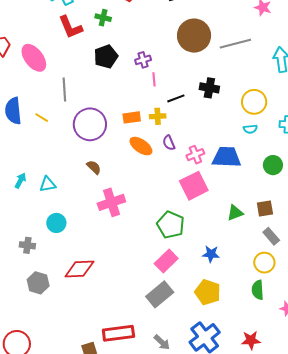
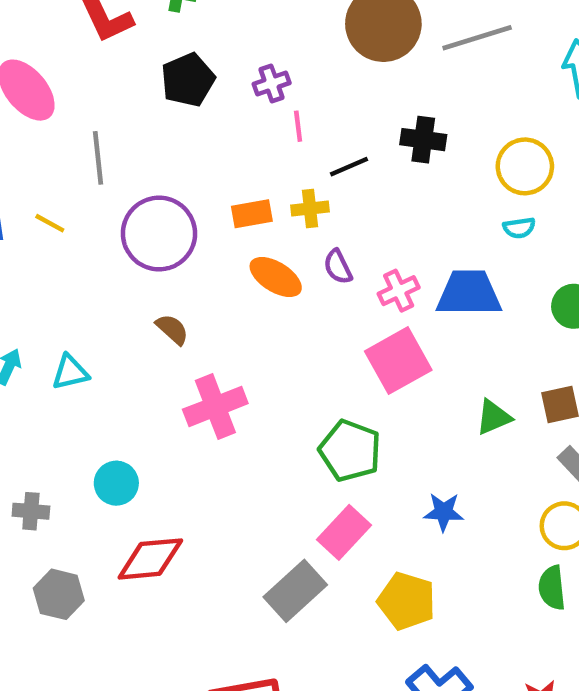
cyan circle: (56, 223) -> (116, 483), moved
yellow pentagon: (208, 292) -> (407, 601), moved
gray rectangle: (160, 294) -> (295, 591), moved

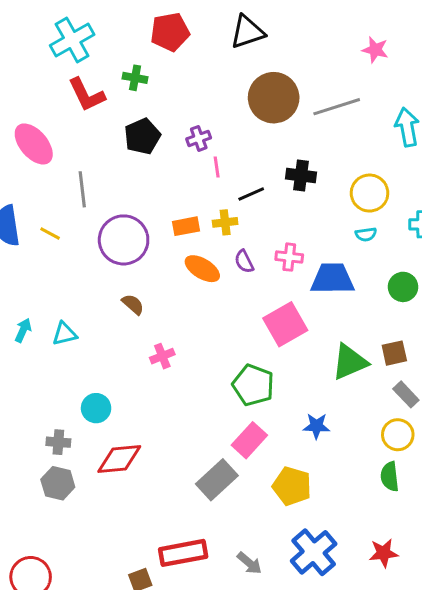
pink cross: (399, 291) -> (289, 257), moved, turned 32
pink cross: (215, 406) -> (162, 356), size x0.6
green triangle: (494, 417) -> (350, 362), size x1.5
gray cross: (31, 511) -> (58, 442), moved

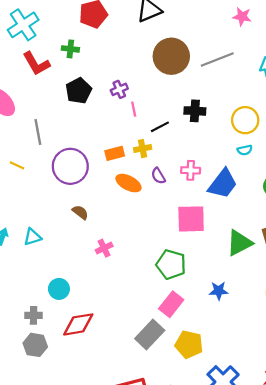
blue trapezoid: (332, 279) -> (223, 184), turned 132
pink square: (285, 324) -> (191, 219), turned 32
yellow pentagon: (292, 486) -> (189, 344), moved

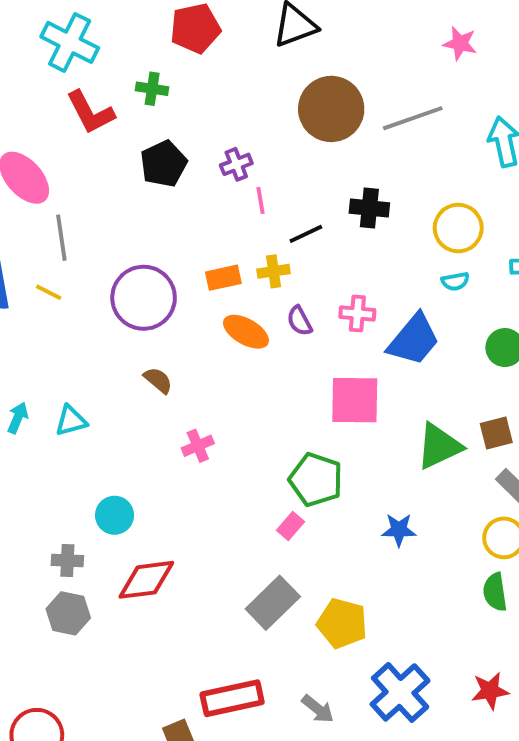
cyan cross: (23, 25) -> (70, 42), turned -32
gray line: (38, 132) -> (61, 238), moved
pink rectangle: (171, 304) -> (290, 526), moved, size x0.6

